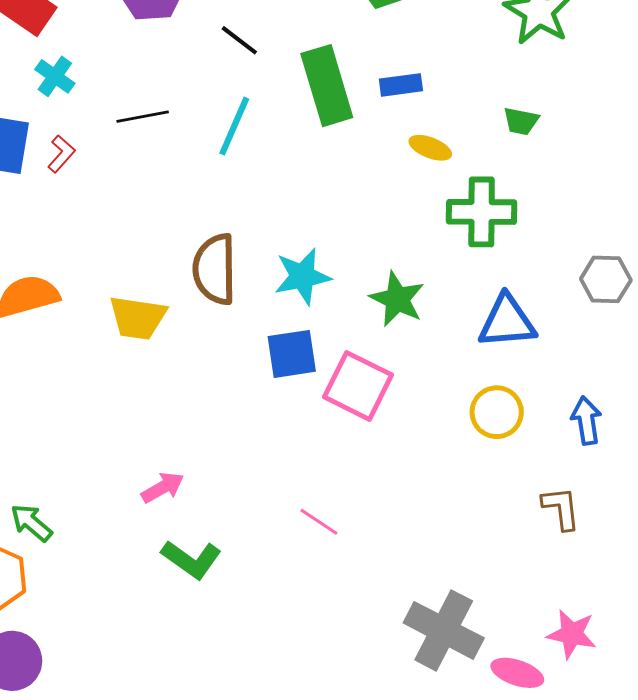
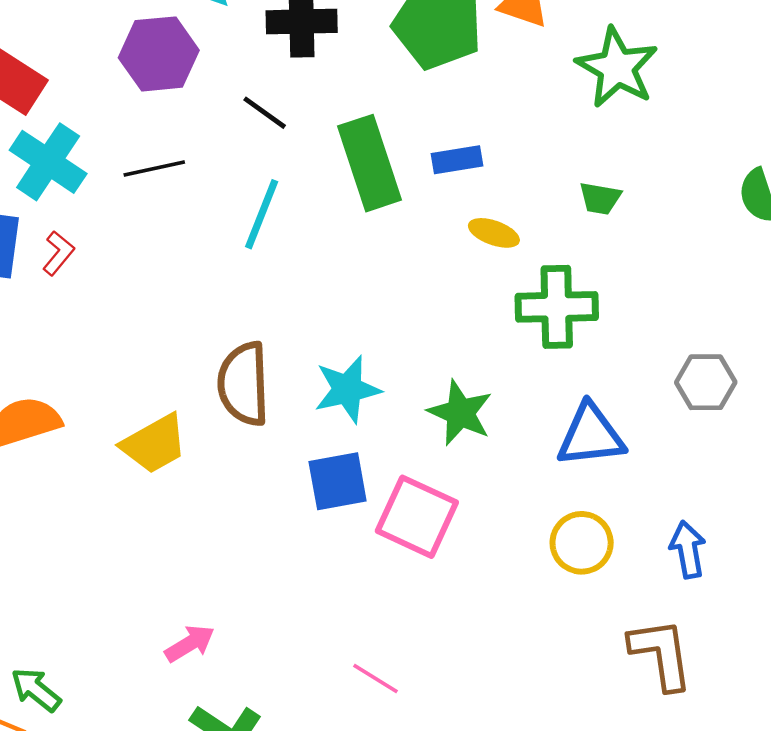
cyan cross: (55, 76) -> (48, 162), size x1.6
black line: (143, 117) -> (154, 168), moved
yellow trapezoid: (138, 318) -> (154, 444), turned -36
brown L-shape: (561, 508) -> (661, 654), size x1.4

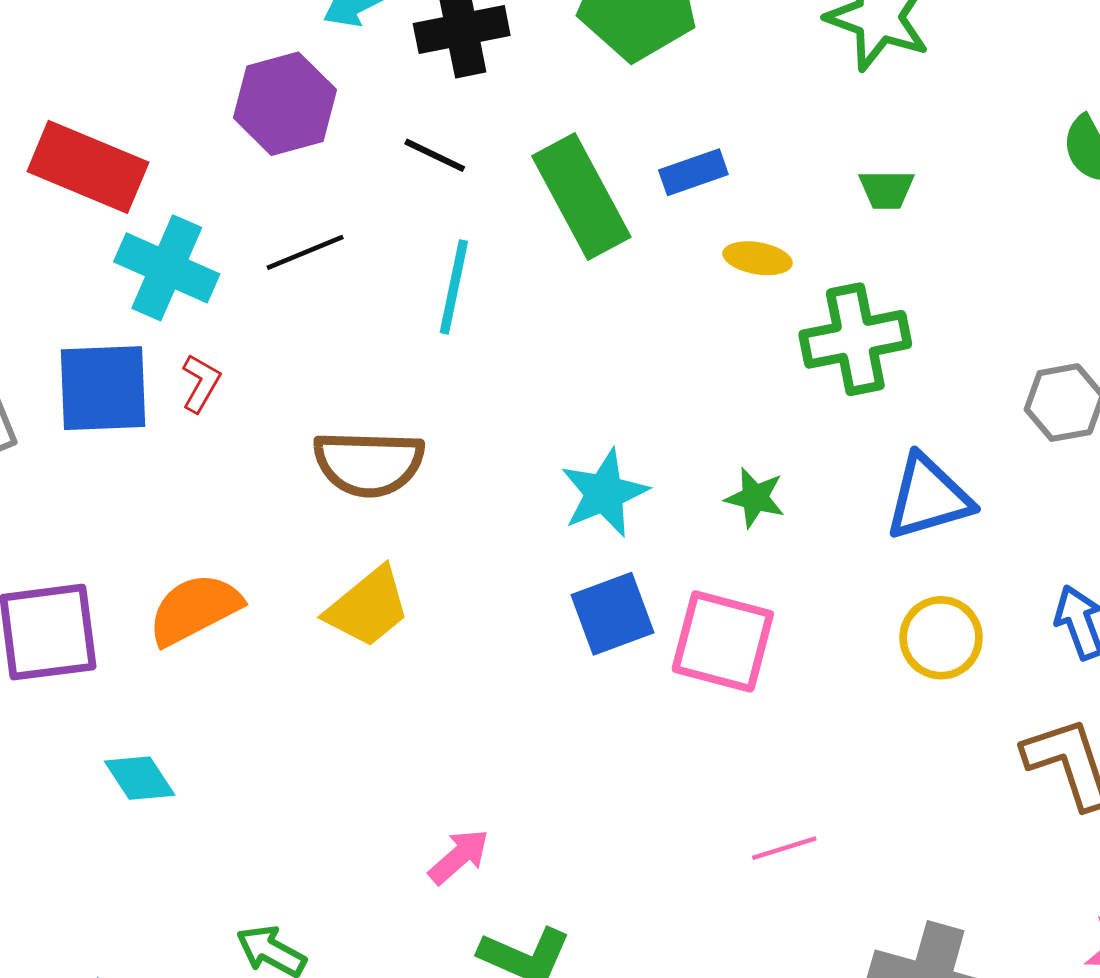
brown semicircle: (244, 384) -> (369, 463), moved, turned -76
green star: (460, 413) -> (755, 498), size x0.7
pink line: (375, 679) -> (784, 848), moved, turned -39

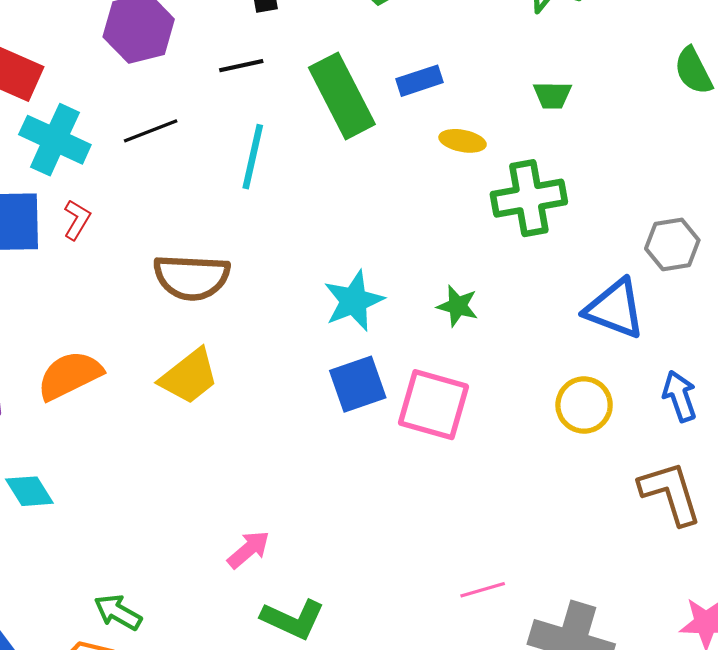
black line: (435, 155) -> (241, 66), turned -39
blue triangle: (928, 497) -> (615, 309), moved, turned 36
pink line: (784, 848) -> (483, 590), moved

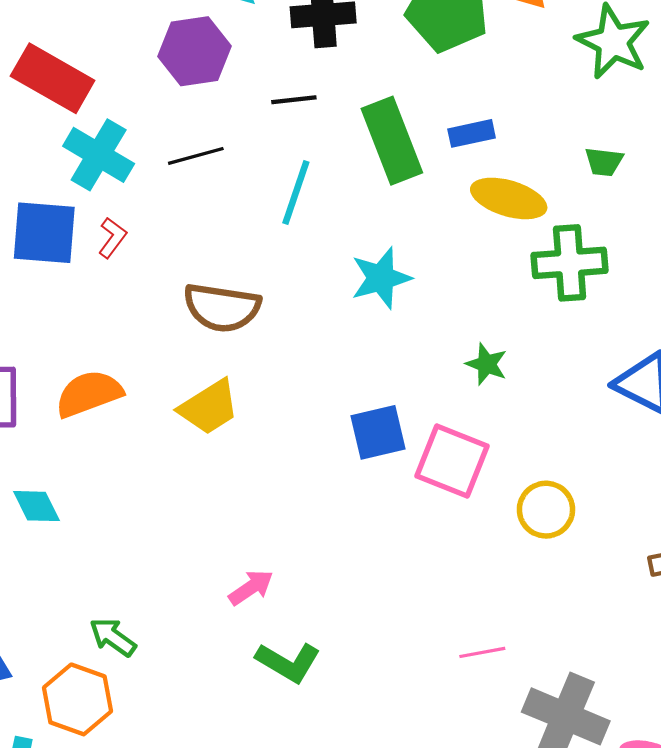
yellow ellipse: (463, 141) -> (509, 198), size x1.6
cyan star: (354, 301) -> (381, 278), moved
yellow circle: (584, 405) -> (546, 510), moved

